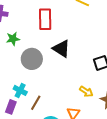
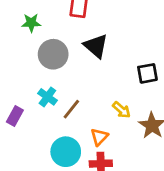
cyan cross: (20, 90) -> (47, 97), moved
brown line: (36, 103) -> (71, 109), moved

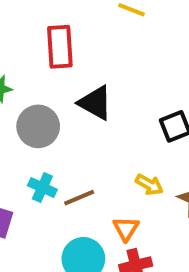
brown line: (71, 109) -> (79, 198), turned 40

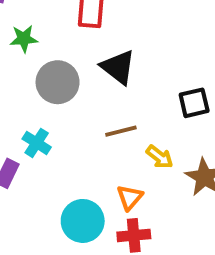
cyan cross: (42, 188) -> (37, 143), moved
brown line: (79, 198) -> (121, 131), moved

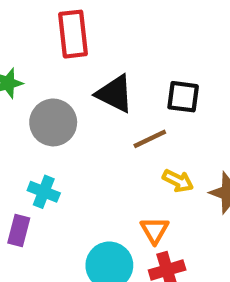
black square: (194, 103) -> (183, 97), moved, turned 32
brown line: (121, 131) -> (150, 139), moved

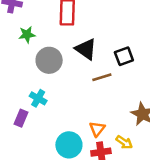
black square: (183, 97) -> (124, 56), turned -36
yellow arrow: (178, 181) -> (124, 142), moved

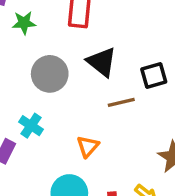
green star: (27, 35) -> (24, 23), moved
orange triangle: (97, 129) -> (88, 146), moved

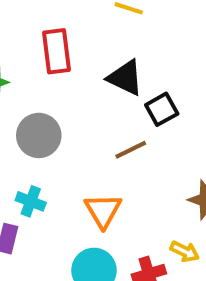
black triangle: (102, 62) -> (125, 78), moved
orange triangle: (88, 146) -> (103, 211), size x1.4

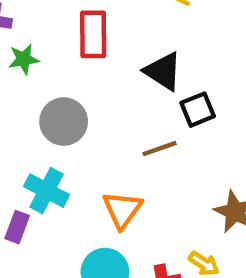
cyan cross: (31, 201) -> (47, 191), size x1.4

